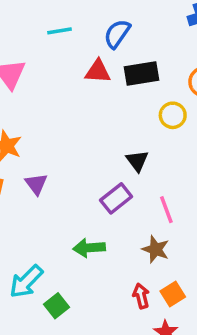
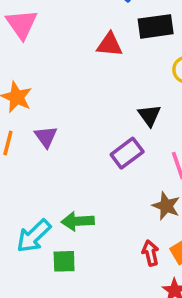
red triangle: (98, 71) -> (110, 45), moved
green arrow: (89, 248) -> (78, 221), moved
green square: (57, 306) -> (64, 261), turned 35

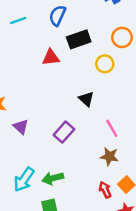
purple rectangle: (127, 153) -> (64, 132), moved
cyan arrow: (34, 236) -> (24, 180), moved

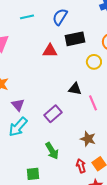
black triangle: (86, 99) -> (75, 89), turned -40
pink line: (112, 128) -> (93, 103), moved
green arrow: (53, 178) -> (52, 151), moved, turned -114
cyan arrow: (24, 180) -> (18, 127), moved

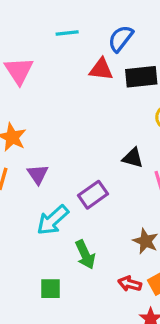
red triangle: (50, 51) -> (101, 69), moved
cyan arrow: (18, 127) -> (53, 220), moved
red arrow: (81, 166) -> (130, 284), turned -64

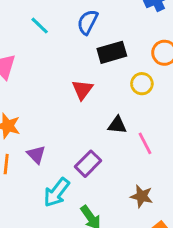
cyan line: (67, 33) -> (40, 26), turned 60
red triangle: (101, 69) -> (82, 90), moved, turned -50

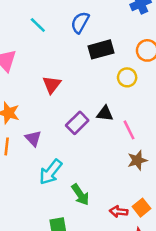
red triangle: (82, 90) -> (52, 85), moved
purple rectangle: (88, 164) -> (77, 123), moved
brown star: (142, 196) -> (137, 160), moved, turned -30

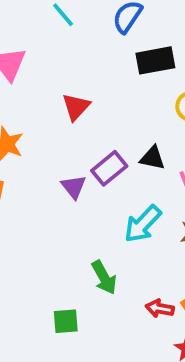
purple triangle: (33, 138) -> (74, 187), moved
cyan arrow: (51, 172) -> (143, 224), moved

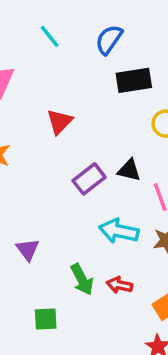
purple triangle: (74, 187) -> (28, 250), moved
cyan arrow: (143, 224) -> (119, 231), turned 57
red arrow: (160, 308) -> (120, 285), moved

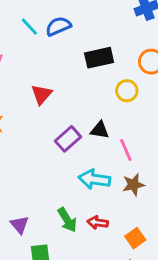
blue semicircle: (109, 40) -> (58, 26), moved, turned 35
purple triangle: (28, 250) -> (20, 225), moved

